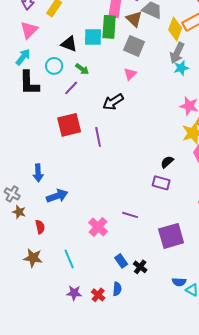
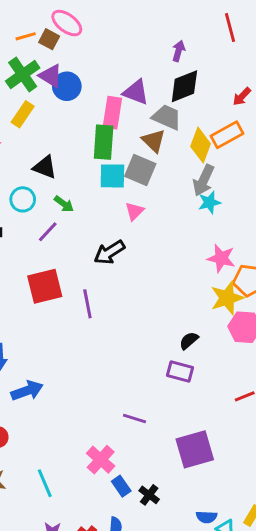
brown triangle: (134, 19) -> (154, 141), moved
cyan square: (93, 37) -> (112, 176), moved
pink cross: (98, 227) -> (101, 460), moved

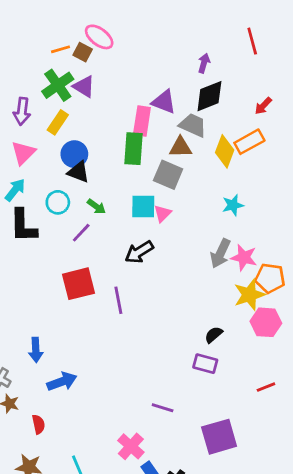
blue circle: (67, 86) -> (74, 154), moved
brown triangle: (154, 141) -> (180, 147), turned -45
cyan square: (112, 176) -> (143, 206), moved
gray arrow: (204, 180) -> (220, 253), moved

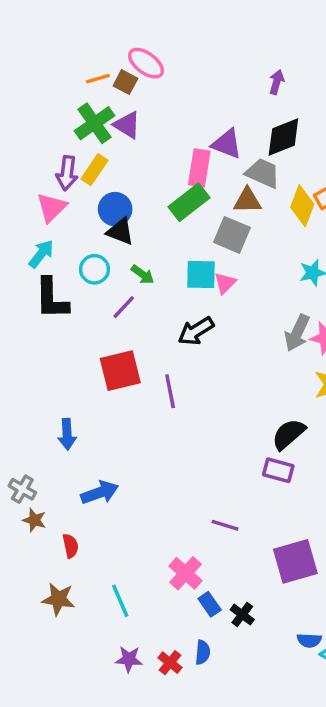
purple arrow: (204, 63) -> (277, 82), moved
purple arrow: (22, 111) -> (67, 173), moved
green rectangle: (134, 149) -> (189, 202), turned 48
black semicircle: (214, 335) -> (289, 434), size x1.5
blue arrow: (36, 350) -> (67, 434), moved

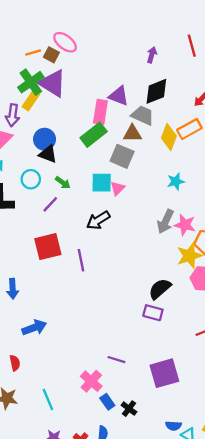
purple triangle: (127, 125) -> (52, 83), size x1.5
yellow rectangle: (94, 170) -> (31, 100), moved
purple line: (225, 525) -> (116, 360), moved

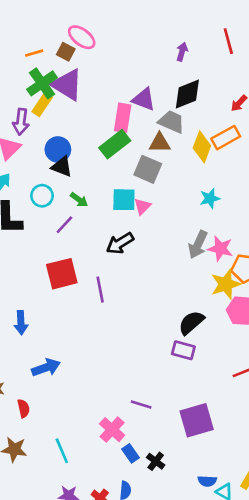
orange line: (33, 53) -> (34, 53), moved

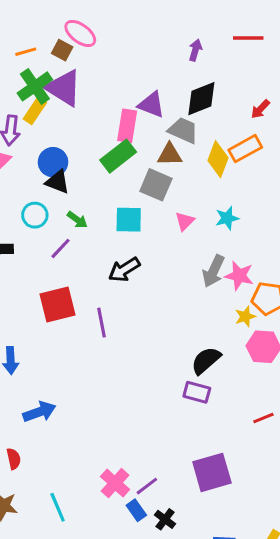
red line: (228, 41) -> (248, 38), turned -75
pink triangle: (142, 206) -> (185, 221), moved
yellow star: (226, 284) -> (245, 317), size x0.6
purple line: (141, 404) -> (147, 486), moved, turned -54

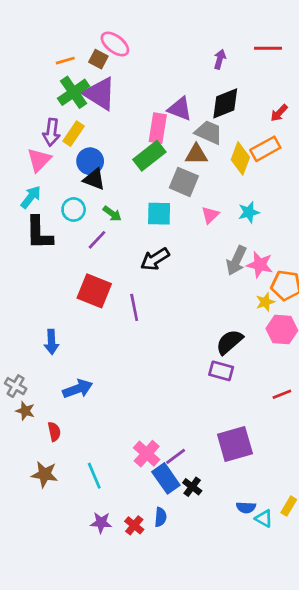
yellow rectangle: (35, 111) -> (74, 134), moved
red square: (58, 304) -> (94, 291), turned 36
blue rectangle: (136, 510) -> (166, 478), size x1.5

